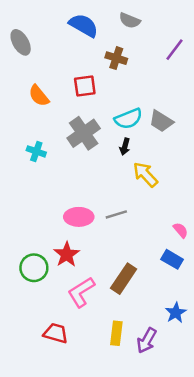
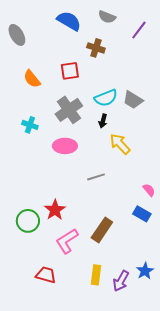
purple line: (174, 50) -> (139, 30), moved
pink ellipse: (79, 217) -> (65, 146), moved
blue star: (176, 313) -> (145, 271), moved

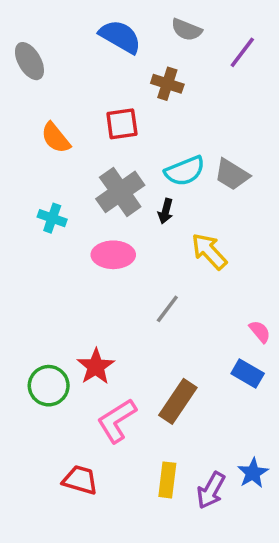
black arrow: (103, 121) -> (166, 211), moved
gray line: (96, 177) -> (167, 309), turned -36

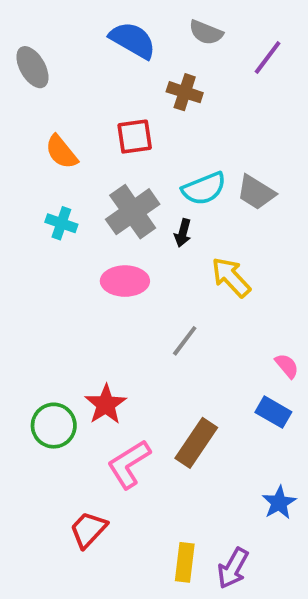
cyan cross: (52, 218) -> (61, 223), moved
blue star: (253, 473) -> (279, 503), moved
red trapezoid: (80, 480) -> (88, 530), turned -63
yellow rectangle: (167, 480) -> (185, 562), moved
purple arrow: (211, 490) -> (233, 568), moved

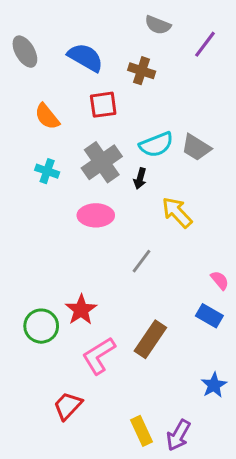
blue semicircle: (133, 40) -> (85, 57), moved
yellow rectangle: (185, 562) -> (142, 431), turned -32

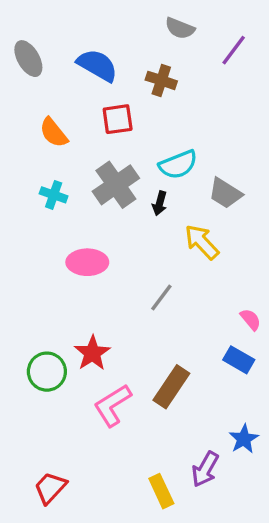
gray trapezoid: (196, 147) -> (225, 193), moved
pink ellipse: (96, 215) -> (87, 262), moved
red trapezoid: (68, 406) -> (50, 488), moved
purple arrow: (178, 435) -> (205, 469), moved

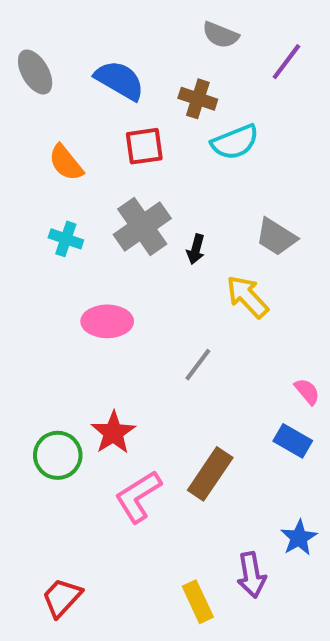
cyan semicircle: (178, 165) -> (235, 142), moved
purple arrow: (205, 469) -> (251, 575), turned -39

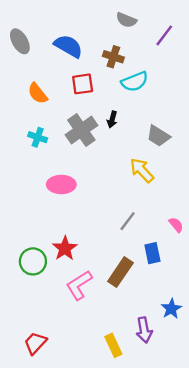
black arrow: (196, 249) -> (112, 119), moved
gray line: (198, 365) -> (128, 221), moved
blue rectangle: (293, 441) -> (152, 253), moved, turned 48

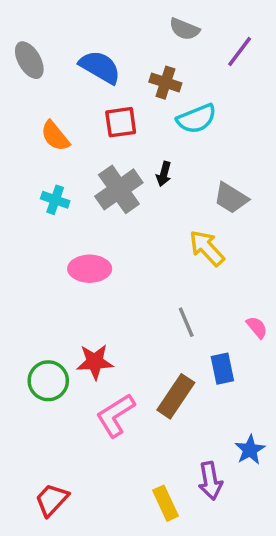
gray line: (128, 221) -> (186, 322), turned -60
red star: (65, 248) -> (95, 362), turned 30

